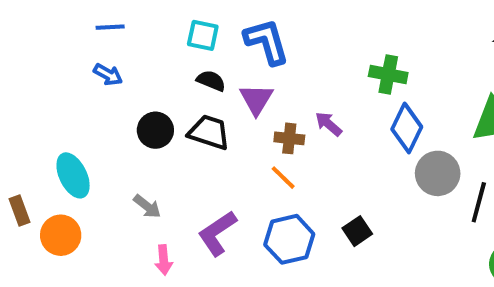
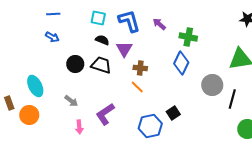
purple arrow: (328, 124) -> (159, 24), moved
blue diamond: (407, 128) -> (181, 63), moved
blue hexagon: (289, 239) -> (150, 126), moved

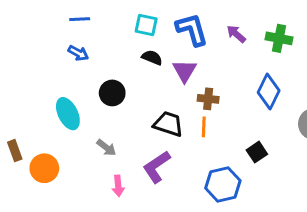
green cross: (188, 37) -> (279, 38), moved
black trapezoid: (101, 65) -> (168, 124), moved
cyan ellipse: (35, 86) -> (68, 114), moved
orange line: (137, 87) -> (204, 127), turned 48
black square: (173, 113) -> (257, 152), moved

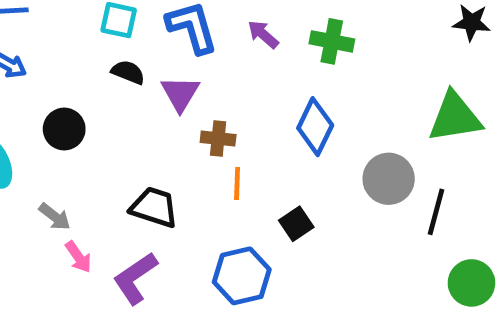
black trapezoid: (168, 124) -> (154, 207), moved
orange line: (204, 127) -> (237, 183), moved
purple L-shape: (156, 167) -> (135, 278), moved
pink arrow: (118, 186) -> (78, 257), moved, turned -30

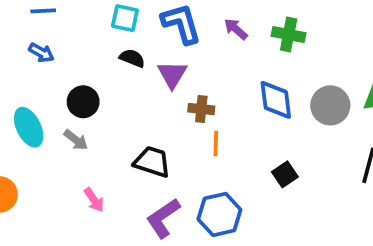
blue diamond: (315, 127) -> (276, 100), turned -33
gray circle: (389, 179) -> (330, 105), moved
gray arrow: (55, 217) -> (76, 140), moved
black square: (296, 224) -> (285, 174), moved
purple L-shape: (135, 278) -> (163, 218), moved

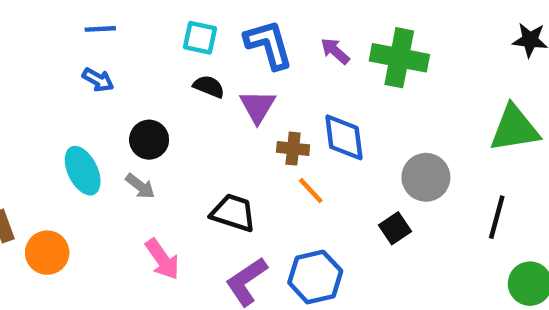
green cross: (289, 35) -> (399, 58), size x1.4
blue diamond: (276, 100) -> (344, 137), moved
gray circle: (330, 105) -> (426, 177), moved
orange line: (216, 144) -> (311, 191), turned -45
pink arrow: (94, 200) -> (162, 259), size x1.4

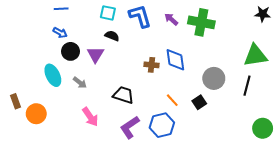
purple triangle: (258, 106) -> (95, 55), moved
black circle: (149, 140) -> (70, 51), moved
orange line: (311, 191) -> (172, 100), moved
black line: (497, 217) -> (247, 86), moved

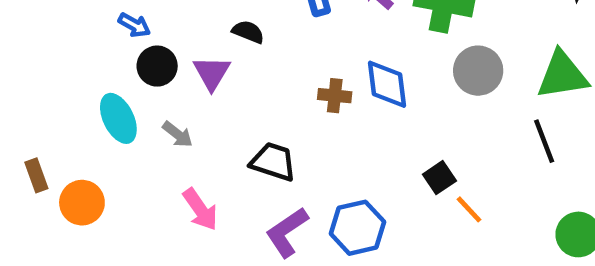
gray circle: (214, 78) -> (478, 71), moved
black line: (247, 86) -> (544, 141), turned -36
orange line: (172, 100) -> (469, 209), moved

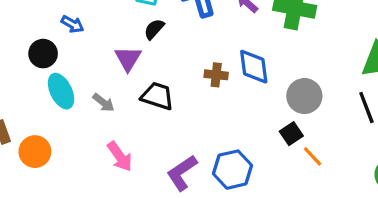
black semicircle: (248, 32) -> (154, 29), turned -70
black circle: (157, 66) -> (43, 54), moved
gray circle: (478, 71) -> (304, 96), moved
black trapezoid: (273, 162) -> (157, 96), moved

